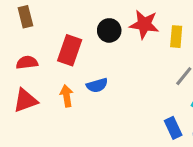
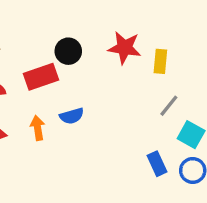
black circle: (109, 30) -> (68, 51), moved
red rectangle: (70, 50) -> (41, 77), turned 52

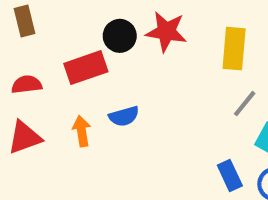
red star: (125, 48) -> (166, 32), moved
yellow rectangle: (160, 61) -> (234, 49), size x1.4

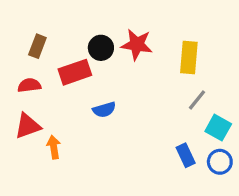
brown rectangle: (24, 21) -> (37, 46), moved, turned 35
orange arrow: (82, 131) -> (54, 147), moved

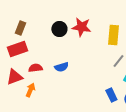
red rectangle: (75, 72) -> (17, 49), moved
red semicircle: (29, 85) -> (35, 68), moved
orange arrow: (54, 147) -> (30, 90), turned 32

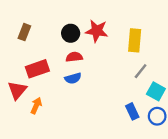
red rectangle: (17, 49) -> (37, 69), moved
red semicircle: (35, 68) -> (74, 57), moved
red triangle: (14, 77) -> (17, 90), turned -30

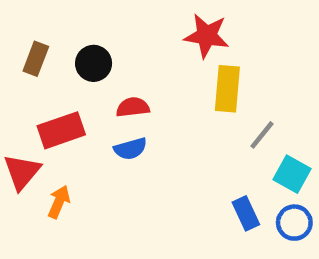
red star: (97, 31) -> (207, 36), moved
black circle: (71, 33) -> (94, 63), moved
yellow rectangle: (135, 40) -> (227, 89), moved

